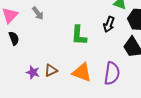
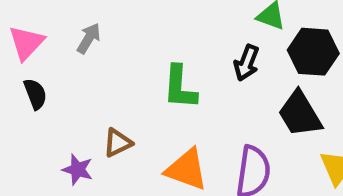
gray arrow: (38, 13) -> (89, 38), turned -112
brown triangle: (51, 70) -> (118, 143), moved

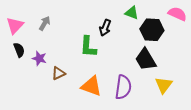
black arrow: (247, 63) -> (105, 28), moved
purple star: (78, 170) -> (39, 58), moved

